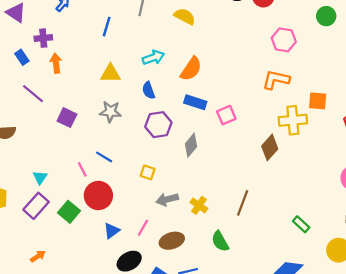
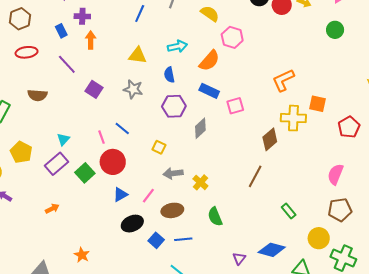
pink hexagon: (284, 40) -> (232, 37), moved
orange L-shape: (276, 80) -> (283, 80), turned -45
brown line: (243, 203) -> (255, 176), moved

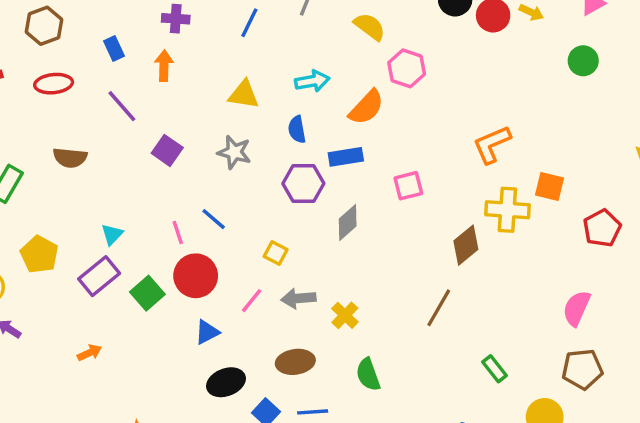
purple cross: (82, 16) -> (176, 19), moved
blue rectangle: (209, 91) -> (346, 157), moved, turned -36
pink line: (148, 196) -> (252, 301), moved

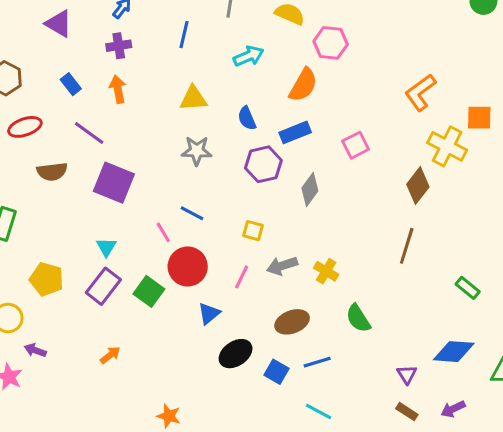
cyan arrow: (312, 81) -> (249, 56), moved
purple square: (167, 150) -> (114, 183), moved, size x1.5
brown semicircle: (70, 158) -> (52, 172), moved
yellow cross: (507, 210) -> (447, 146), turned 36

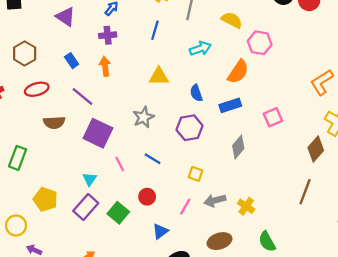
gray star: (197, 151) -> (143, 117), moved, turned -30
purple hexagon: (263, 164) -> (189, 128), moved
pink line: (163, 232) -> (120, 164), moved
red circle: (188, 267) -> (147, 197), size x0.6

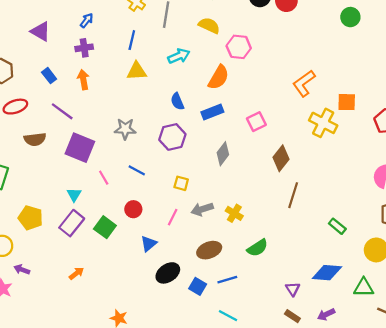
yellow triangle: (159, 76) -> (137, 71), moved
gray star: (143, 117) -> (125, 129), turned 30
brown diamond: (316, 149) -> (281, 158), moved
green semicircle: (267, 242) -> (257, 248), turned -90

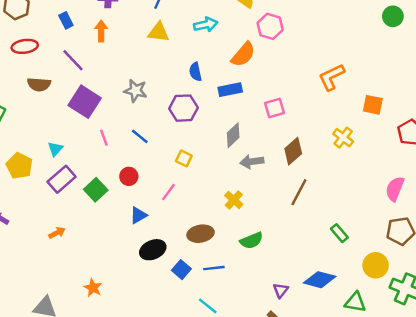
yellow cross: (323, 123) -> (343, 138), moved, size x0.7
cyan triangle: (74, 195) -> (55, 149), moved
gray arrow: (202, 209) -> (252, 162), moved

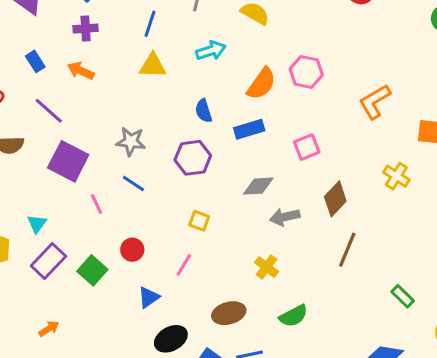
pink hexagon: (270, 26) -> (306, 72), moved
orange arrow: (101, 31) -> (81, 71), turned -60
gray diamond: (233, 135) -> (258, 186), turned 45
blue line: (140, 136) -> (133, 184), moved

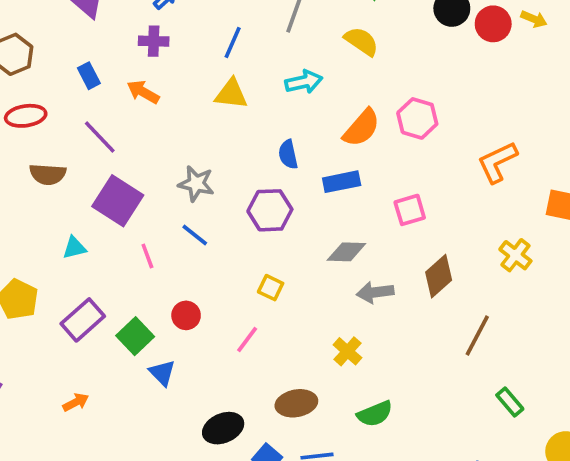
cyan triangle: (37, 224) -> (74, 248), moved, turned 35
brown line: (347, 250) -> (477, 336), moved
blue triangle: (149, 297) -> (162, 373), moved, turned -45

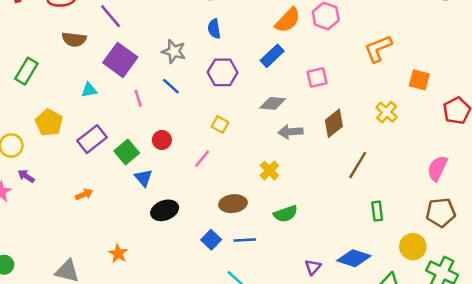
blue semicircle: (288, 154) -> (214, 29), moved
blue rectangle: (342, 182) -> (272, 56), turned -35
green rectangle: (510, 402) -> (377, 211), turned 30
black ellipse: (223, 428) -> (165, 210), moved

